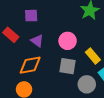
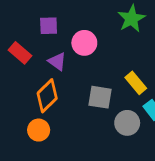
pink circle: (68, 41) -> (84, 43), moved
orange diamond: (30, 65) -> (47, 96), turned -35

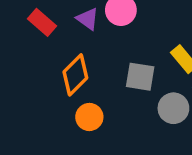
purple triangle: (57, 61) -> (88, 19), moved
orange circle: (39, 130) -> (89, 117), moved

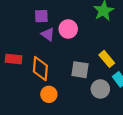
red rectangle: (42, 22) -> (14, 59), moved, turned -35
orange diamond: (75, 75) -> (40, 69), turned -40

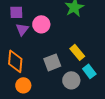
purple triangle: (48, 34) -> (22, 29), turned 32
gray square: (80, 70) -> (52, 62), turned -30

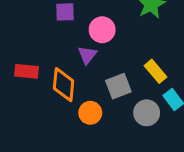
purple triangle: (22, 29) -> (87, 55), moved
orange circle: (23, 85) -> (90, 113), moved

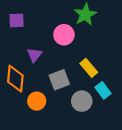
pink circle: (102, 30) -> (64, 35), moved

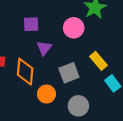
purple square: (17, 21) -> (31, 24), moved
gray circle: (82, 101) -> (78, 106), moved

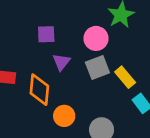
gray square: (69, 73) -> (97, 67), moved

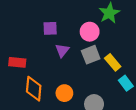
orange diamond: (39, 90) -> (34, 89), moved

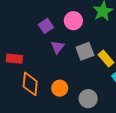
purple square: (50, 28) -> (46, 26), turned -32
pink circle: (90, 32) -> (73, 21), moved

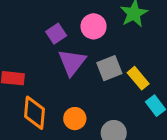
purple triangle: (58, 47) -> (72, 62), size x1.5

